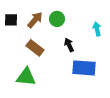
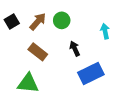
black square: (11, 20) -> (12, 21), turned -32
blue rectangle: (84, 68) -> (91, 74), turned -30

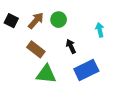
black square: (12, 21) -> (11, 21), turned -32
green triangle: (28, 83) -> (46, 74), moved

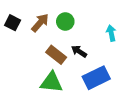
black arrow: (71, 46) -> (79, 51), turned -32
brown rectangle: (36, 49) -> (56, 55), moved

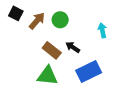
black square: (13, 23) -> (16, 13), moved

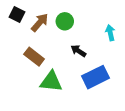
brown rectangle: (52, 50) -> (34, 57), moved

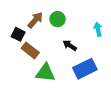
black square: (17, 15) -> (18, 34), moved

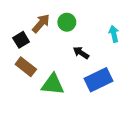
black square: (18, 34) -> (21, 40), turned 32
brown rectangle: (30, 50) -> (26, 67), moved

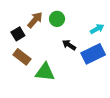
cyan arrow: (114, 34) -> (97, 29), turned 72
blue rectangle: (99, 80) -> (93, 54), moved

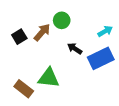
brown arrow: (35, 20) -> (42, 32), moved
brown rectangle: (22, 57) -> (24, 89), moved

